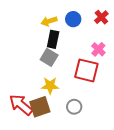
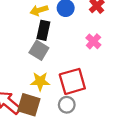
red square: (86, 70) -> (72, 81), moved, turned -30
brown square: (40, 107) -> (29, 105), turned 35

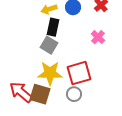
yellow star: (40, 81) -> (50, 73), size x1.4

